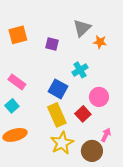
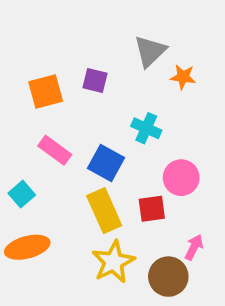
orange square: (18, 35) -> (46, 92), moved
cyan cross: (80, 70) -> (146, 128), turned -35
pink rectangle: (17, 82) -> (55, 150), moved
red square: (83, 114) -> (152, 209), turned 35

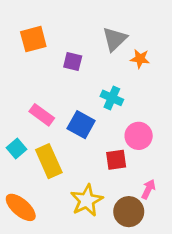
orange square: (46, 92) -> (33, 39), moved
yellow rectangle: (104, 211) -> (49, 161), moved
orange ellipse: (27, 247) -> (21, 207), moved, turned 56

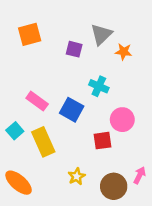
purple square: (73, 62) -> (74, 49), moved
pink arrow: (148, 189) -> (140, 175), moved
yellow star: (87, 200) -> (77, 176), size x0.6

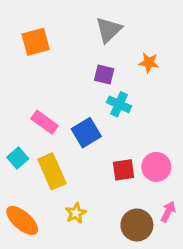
gray triangle: (101, 34) -> (109, 30), moved
purple square: (74, 49) -> (104, 74), moved
blue square: (72, 110) -> (86, 133), turned 30
pink circle: (122, 120) -> (156, 167), moved
yellow star: (77, 176) -> (76, 213), moved

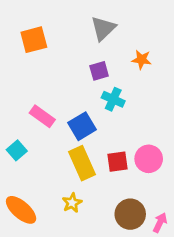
purple square: (104, 74) -> (99, 71), turned -30
yellow rectangle: (52, 171) -> (82, 163), moved
pink arrow: (168, 212) -> (160, 223), moved

